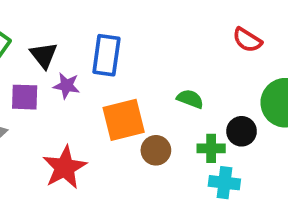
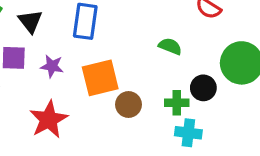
purple star: (66, 86) -> (52, 66), moved
green semicircle: (190, 99) -> (170, 46), moved

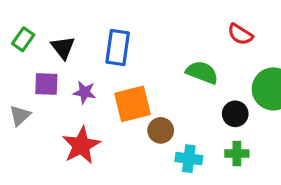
green semicircle: (170, 46) -> (202, 72), size x1.4
green cross: (177, 103) -> (237, 154), moved
cyan cross: (188, 133) -> (189, 159), moved

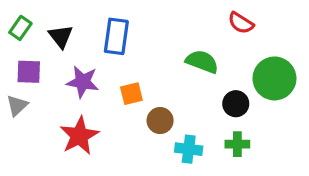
purple square: (46, 84) -> (29, 72), moved
purple star: (84, 92) -> (83, 82), size x1.4
orange square: (133, 104) -> (131, 94), size x0.6

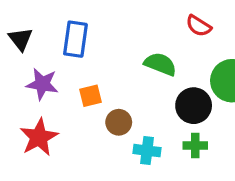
black circle: (236, 104) -> (194, 106), size x1.4

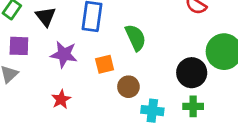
green semicircle: (160, 64) -> (136, 38), moved, turned 44
red star: (39, 137) -> (61, 99), size x0.6

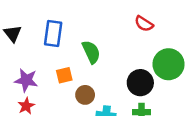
purple star: (64, 54) -> (26, 80), moved

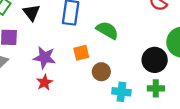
green semicircle: (91, 52) -> (107, 30), turned -35

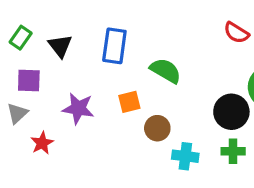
red star: (44, 82) -> (42, 143), moved

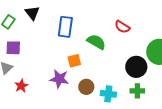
red semicircle: (236, 33) -> (122, 27), moved
black triangle: (60, 46) -> (32, 13), moved
purple star: (78, 108) -> (59, 79), moved
brown circle: (157, 128) -> (86, 87), moved

